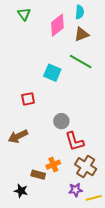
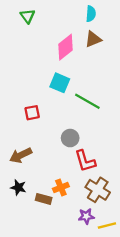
pink diamond: (57, 25) -> (66, 47), moved
green line: (81, 62) -> (87, 101), moved
black star: (21, 191) -> (18, 187), moved

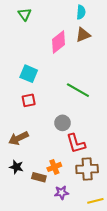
cyan square: (60, 83) -> (29, 74), moved
brown cross: (98, 190) -> (87, 169), turned -35
purple star: (86, 216) -> (61, 193), moved

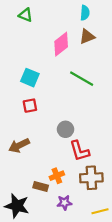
green triangle: (25, 14) -> (26, 15), turned -32
green line: (78, 90) -> (82, 79), moved
black star: (16, 167) -> (17, 206), moved, size x1.6

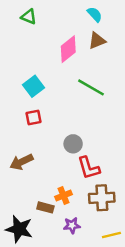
cyan semicircle: (85, 13) -> (95, 14), turned -48
cyan square: (30, 78) -> (33, 86), turned 30

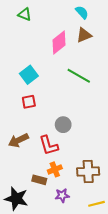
red L-shape: (89, 168) -> (49, 145), moved

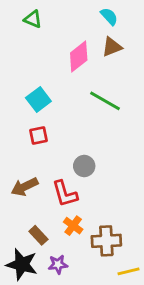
orange cross: (55, 169) -> (73, 226), turned -32
brown cross: (88, 172) -> (106, 241), moved
brown rectangle: (39, 180) -> (38, 235), moved, turned 32
purple star: (62, 195) -> (58, 264), moved

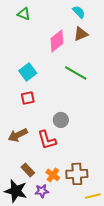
orange cross: (73, 226) -> (53, 175), moved

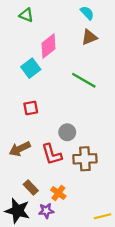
pink diamond: (57, 41) -> (48, 46), moved
cyan square: (28, 72) -> (31, 68), moved
brown cross: (77, 174) -> (85, 159), moved

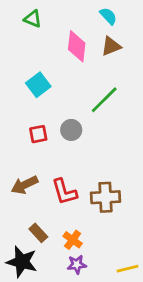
pink diamond: (48, 46) -> (77, 46), moved, turned -45
green line: (84, 80) -> (104, 100), turned -75
gray circle: (67, 132) -> (71, 130), moved
purple star: (46, 211) -> (77, 264), moved

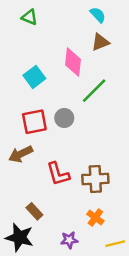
pink diamond: (77, 46) -> (73, 62), moved
red square: (38, 134) -> (34, 122), size x1.5
brown arrow: (25, 185) -> (21, 154), moved
orange cross: (73, 240) -> (95, 218), moved

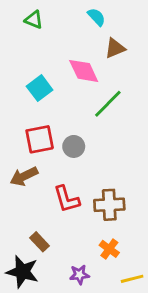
cyan semicircle: (98, 15) -> (96, 17), moved
pink diamond: (73, 62) -> (84, 71), turned -32
gray circle: (64, 118) -> (74, 146), moved

